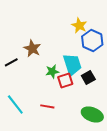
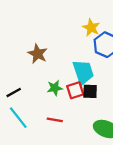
black line: (11, 62) -> (14, 93), moved
green star: (52, 71) -> (55, 88), moved
black square: (88, 77) -> (90, 91), moved, turned 32

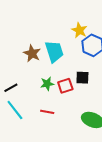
cyan trapezoid: (83, 72) -> (54, 51), moved
black square: (90, 91) -> (82, 78), moved

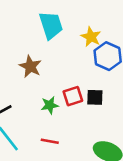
cyan trapezoid: (54, 51) -> (51, 25), moved
red square: (65, 86) -> (73, 96), moved

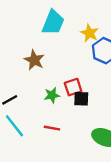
cyan trapezoid: (51, 25) -> (53, 22), turned 40
black square: (95, 97) -> (81, 99), moved

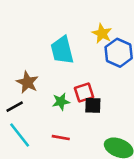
cyan trapezoid: (53, 22) -> (62, 50), moved, turned 144
brown star: (34, 60) -> (27, 82), moved

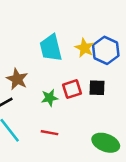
yellow star: (102, 33) -> (85, 48), moved
black square: (93, 105) -> (97, 88), moved

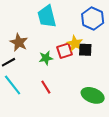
yellow star: (85, 48) -> (75, 43), moved
red line: (50, 133) -> (46, 87), turned 48

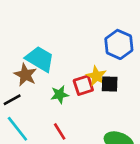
cyan trapezoid: (47, 16) -> (40, 59), moved, turned 135

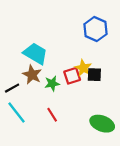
blue hexagon: (119, 44) -> (95, 29), moved
brown star: (25, 75) -> (32, 75), moved

